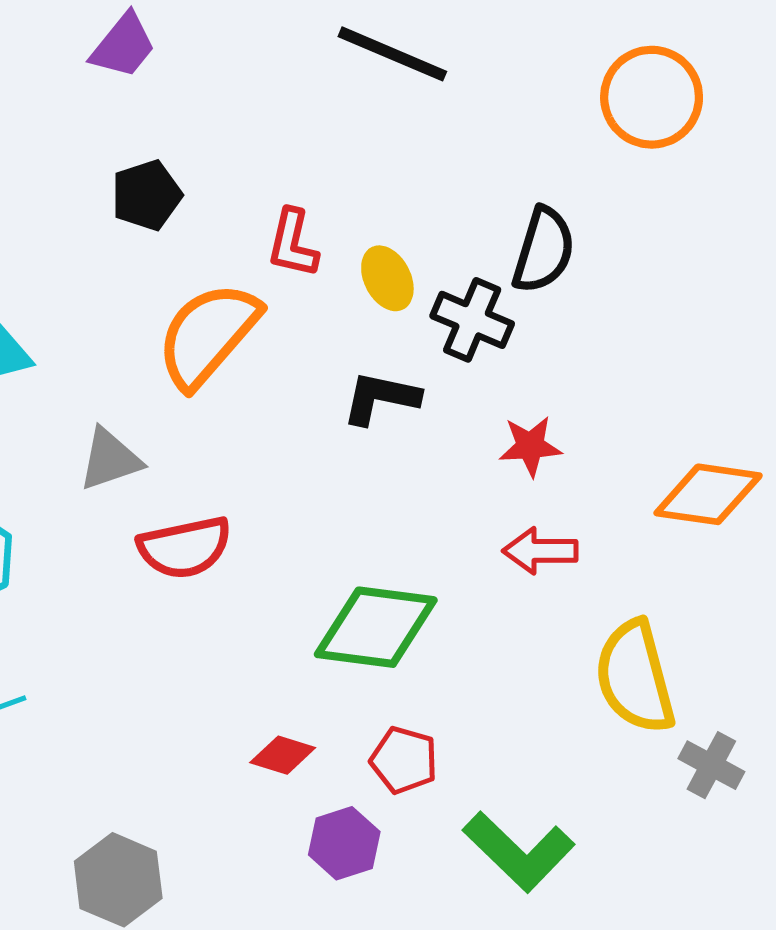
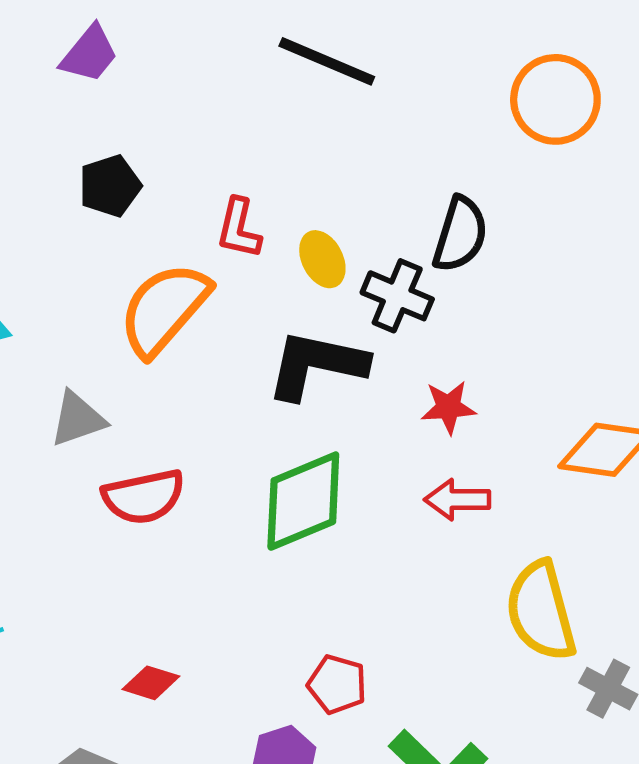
black L-shape: (381, 398) -> (317, 365), size x1.5
green diamond: (376, 627) -> (303, 501), moved, turned -30
red diamond: (283, 755) -> (151, 683), moved

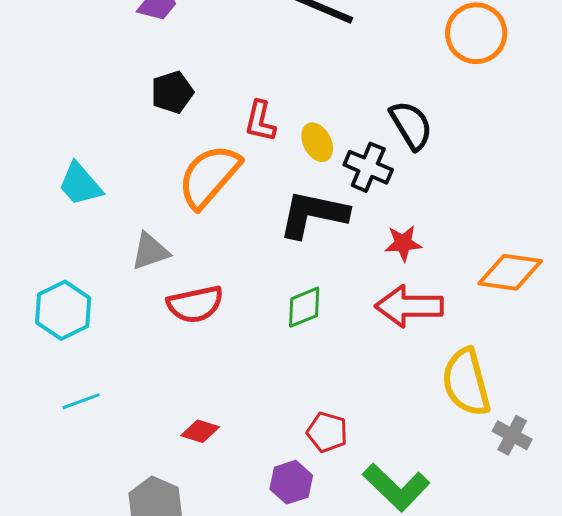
black semicircle: (460, 234) -> (411, 125), turned -48
red arrow: (457, 500) -> (409, 306), size x1.5
green diamond: (303, 501) -> (304, 307), size x0.6

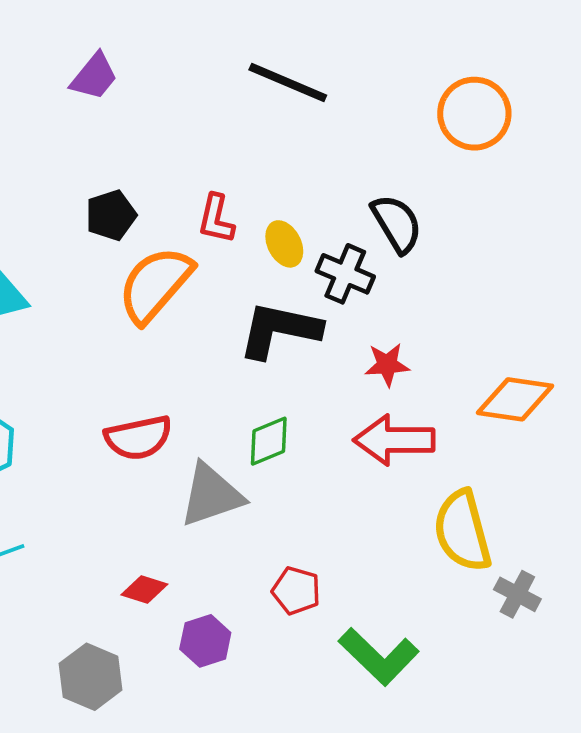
black pentagon: (172, 92) -> (111, 215), moved
gray triangle: (150, 251) -> (211, 495), moved, size x1.4
purple hexagon: (291, 482) -> (205, 641), moved

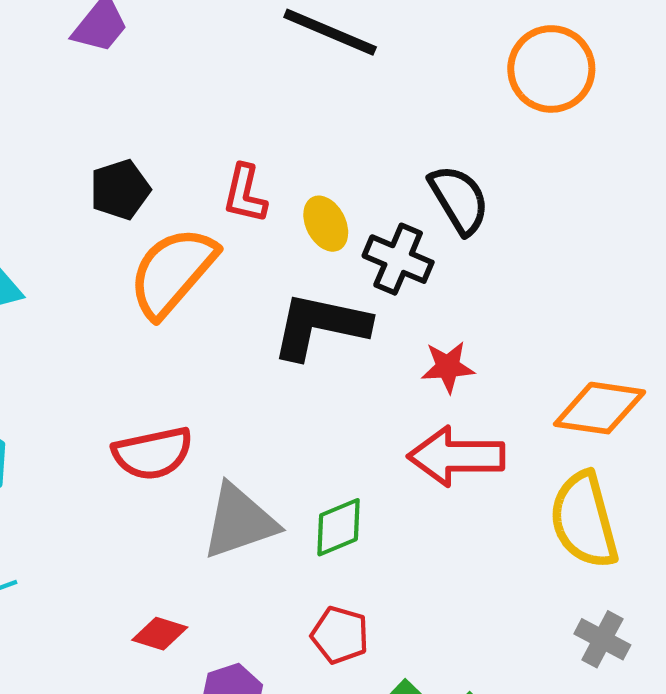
green diamond: (269, 441) -> (339, 527), moved
yellow semicircle: (462, 531) -> (584, 520), moved

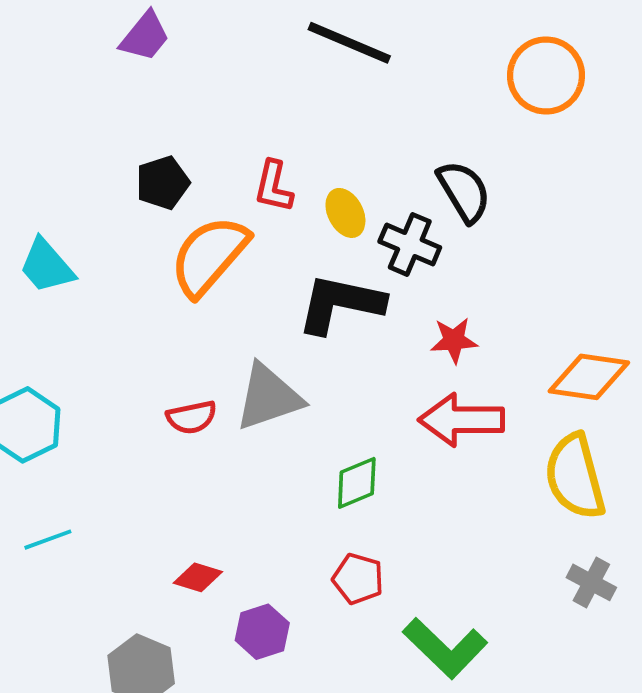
red semicircle: (153, 453) -> (192, 417), size x0.7
gray triangle: (239, 522) -> (269, 397), moved

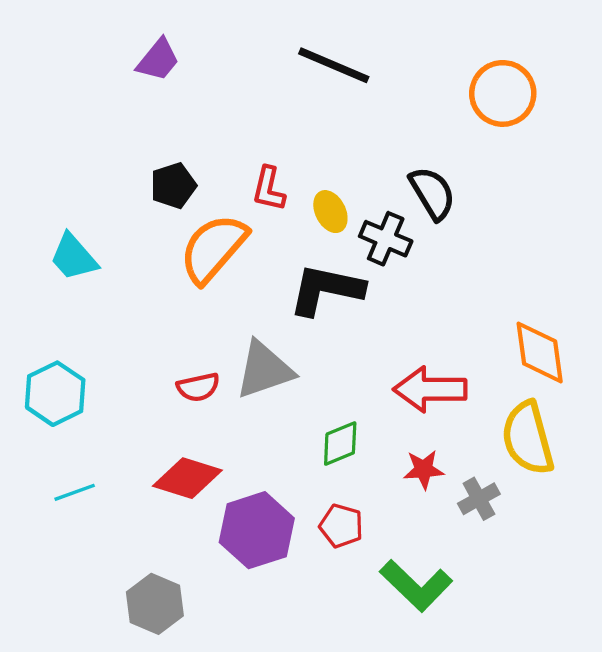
red star: (454, 340) -> (424, 470), moved
orange diamond: (589, 377) -> (540, 352), turned 74
red diamond: (198, 577) -> (187, 478), moved, size x1.6
gray cross: (591, 582) -> (479, 499), moved, turned 33
purple hexagon: (262, 632) -> (257, 530), moved, size x1.6

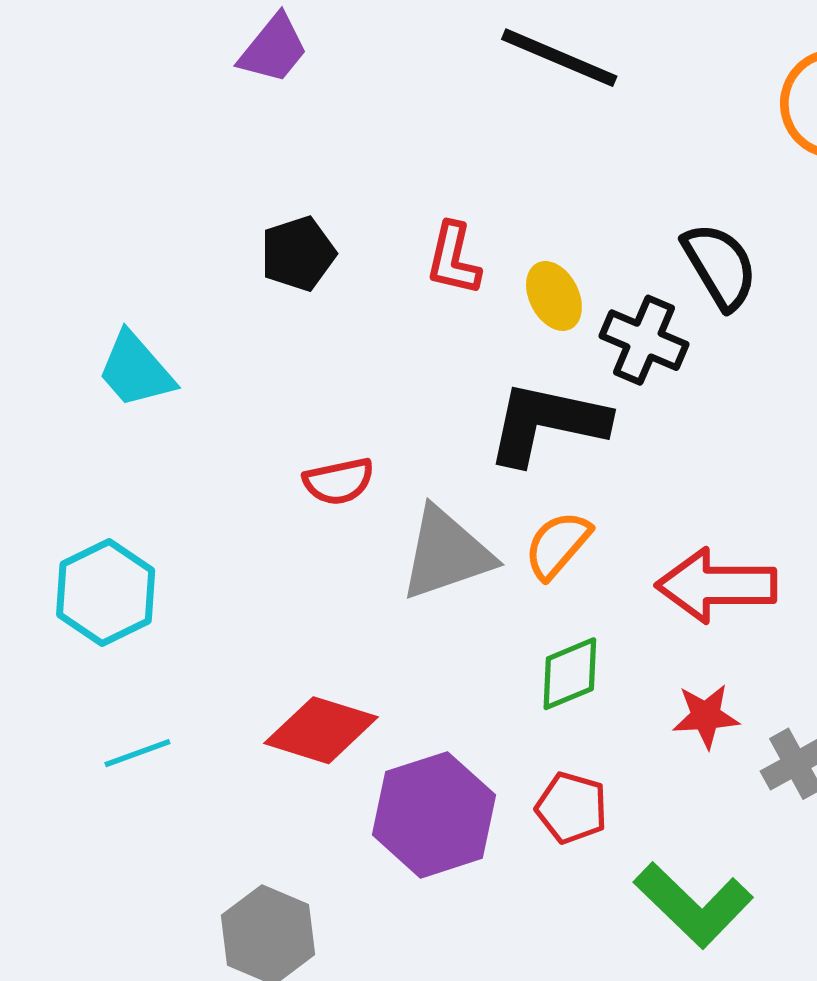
orange semicircle: (213, 248) -> (558, 545), moved, size x0.6
red semicircle: (198, 387) -> (339, 481), moved

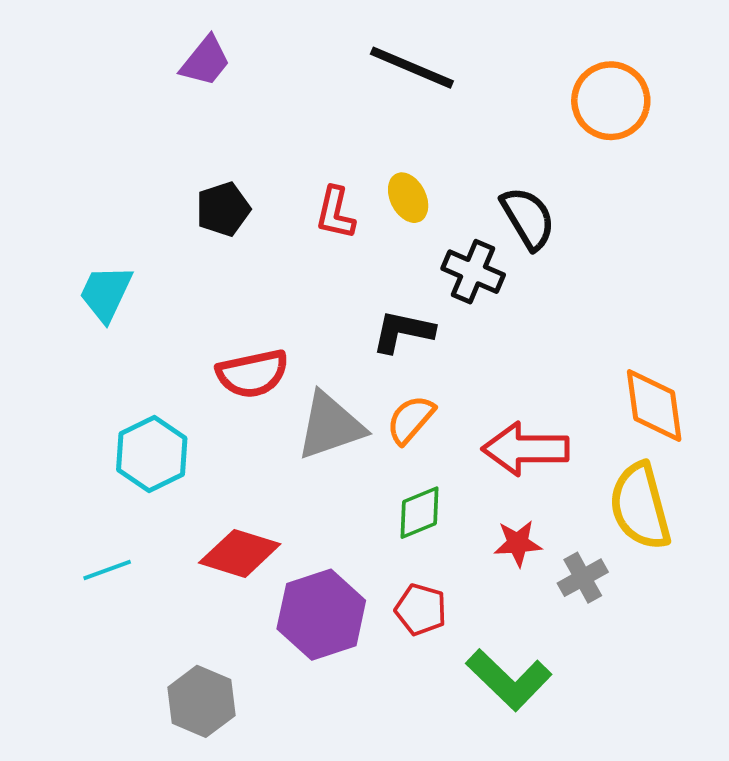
yellow ellipse: (554, 296) -> (408, 198), moved
cyan trapezoid: (136, 370) -> (106, 293), turned 66
black L-shape: (547, 423) -> (403, 332), size x0.7
red semicircle: (339, 481) -> (252, 374), size x1.4
cyan hexagon: (106, 592) -> (152, 454), moved

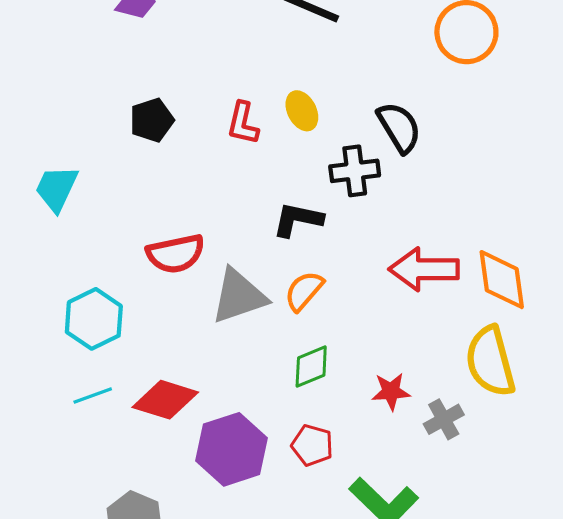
black cross: (473, 272) -> (355, 171), turned -30
red arrow: (525, 449) -> (424, 269), moved
cyan line: (107, 570) -> (93, 396), moved

